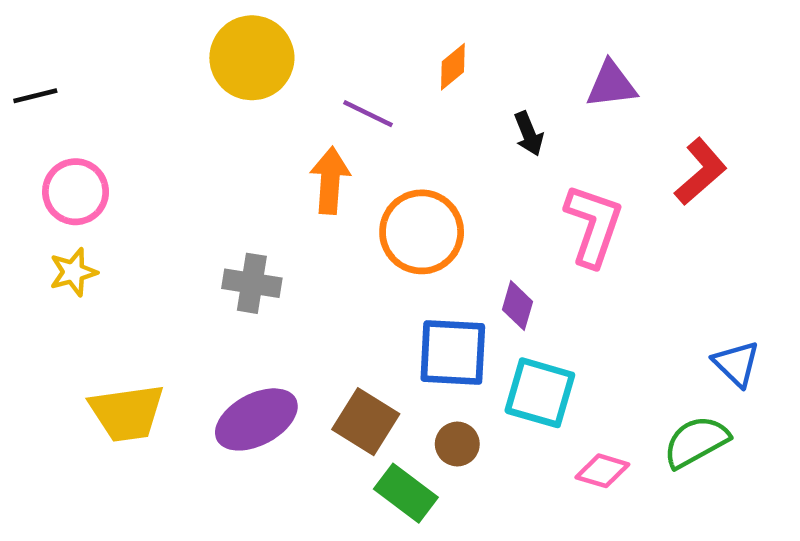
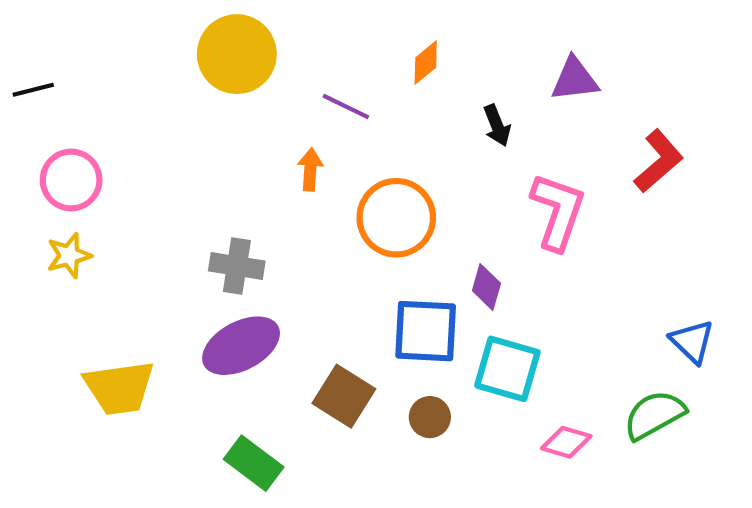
orange arrow: (330, 181) -> (310, 169), size x0.7
purple ellipse: (256, 419) -> (241, 346), moved
green rectangle: (406, 493) -> (254, 463), moved

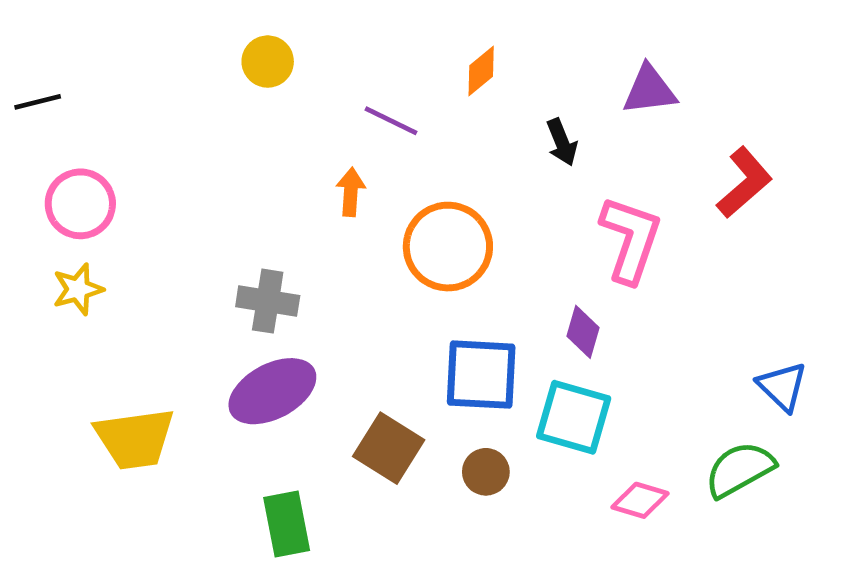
yellow circle: (237, 54) -> (268, 62), size x0.6
purple diamond: (486, 287) -> (583, 332), moved
green rectangle: (254, 463) -> (287, 524), turned 42

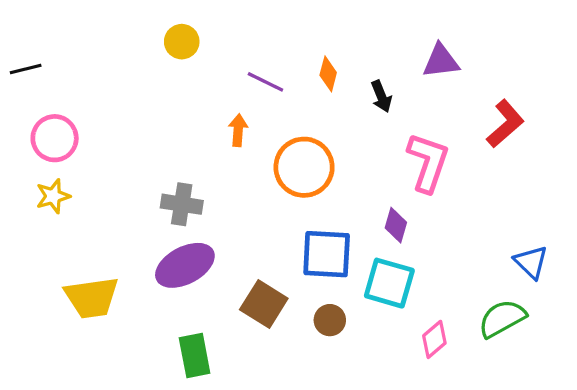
orange diamond: (481, 71) -> (328, 74), moved, turned -36
pink diamond: (640, 500) -> (434, 339), turned -57

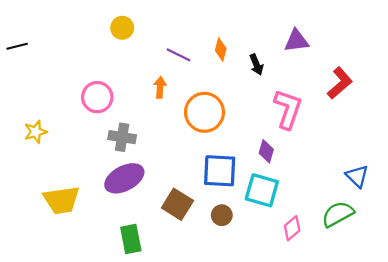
pink circle: (55, 138) -> (97, 97), moved

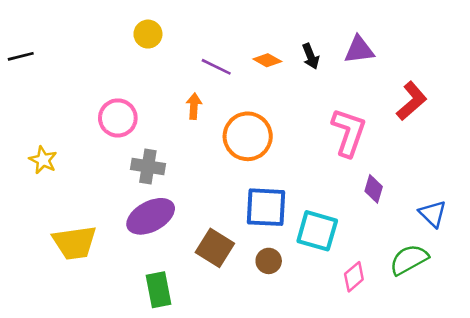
orange diamond: (221, 49) -> (267, 60), turned -75
black arrow: (256, 65) -> (311, 56), moved
yellow star: (36, 132) -> (43, 160), turned -30
purple diamond: (266, 151) -> (374, 189), moved

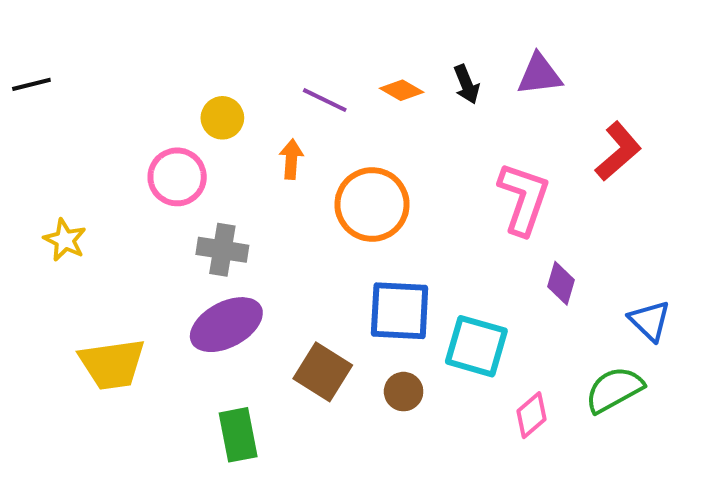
yellow circle: (148, 34) -> (222, 118), moved

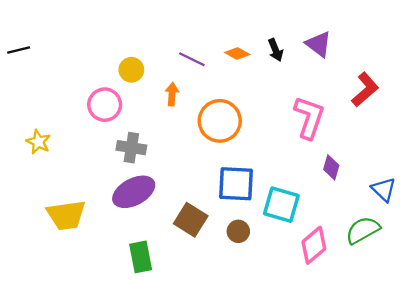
purple triangle: (539, 75) -> (319, 44), turned 44
pink diamond: (532, 415) -> (314, 245), size x1.4

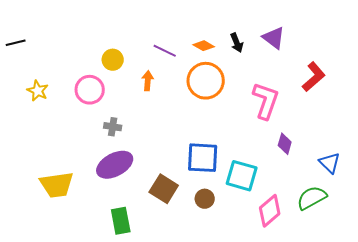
orange circle: (220, 121) -> (206, 81), moved
yellow star: (38, 142) -> (38, 91), moved
gray cross: (131, 148) -> (113, 127), size x0.7

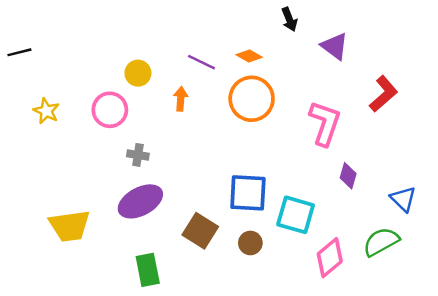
black arrow: (237, 43) -> (289, 19), moved

